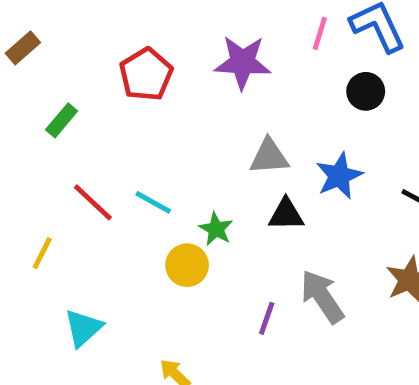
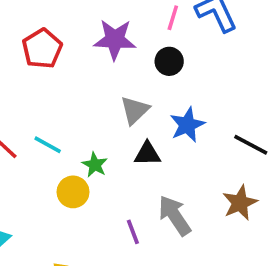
black circle: (366, 91) -> (169, 61), moved
gray triangle: (269, 157) -> (135, 110), turned -40
purple line: (267, 318) -> (133, 232), turned -40

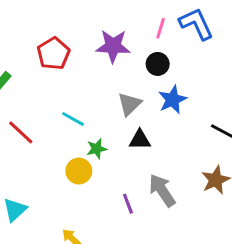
blue star: (187, 125) -> (173, 100), moved
cyan line: (48, 145) -> (73, 119), moved
green star: (95, 165) -> (97, 149), turned 30

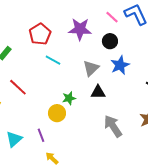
pink line: (161, 28) -> (112, 17), turned -64
cyan line: (73, 119) -> (53, 60), moved
purple line: (128, 204) -> (41, 135), moved

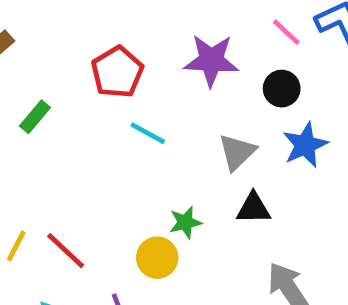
red line: (18, 87) -> (66, 251), moved

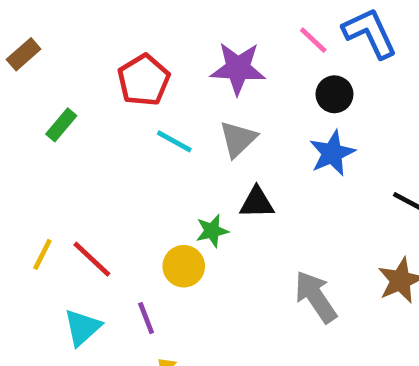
black circle: (282, 89) -> (334, 94), moved
gray triangle: (237, 152) -> (238, 139), moved
black triangle: (253, 208) -> (257, 203), moved

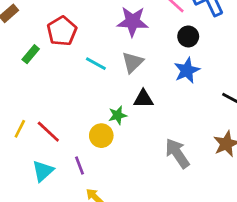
red pentagon: (144, 80) -> (62, 31), moved

